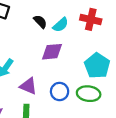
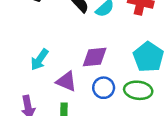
purple diamond: (52, 52) -> (95, 57), moved

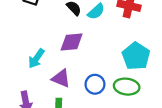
purple diamond: (95, 57) -> (72, 42), moved

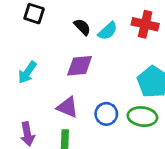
cyan arrow: (36, 58) -> (27, 72), moved

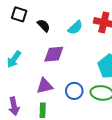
black semicircle: (82, 27) -> (44, 26), moved
purple triangle: (68, 107) -> (45, 86), turned -36

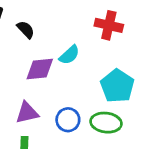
cyan semicircle: (75, 28) -> (69, 55), moved

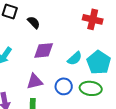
cyan semicircle: (69, 55) -> (75, 58), moved

